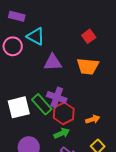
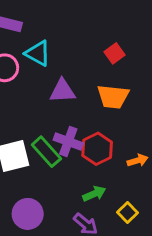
red hexagon: (64, 113) -> (97, 149), moved
orange arrow: (93, 119) -> (138, 160), moved
green arrow: (62, 133) -> (94, 194), moved

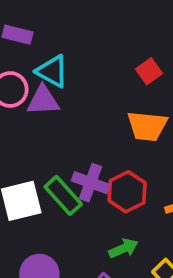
purple triangle: (62, 91) -> (43, 100), moved

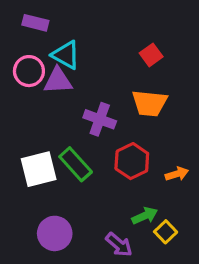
purple cross: (91, 183) -> (100, 119), moved
green arrow: (123, 248) -> (145, 216), moved

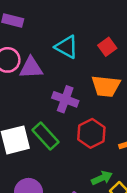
cyan triangle: (66, 55) -> (67, 47), moved

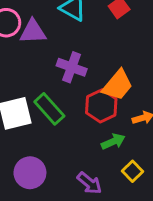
orange trapezoid: (106, 86) -> (118, 85), moved, turned -56
green arrow: (102, 178) -> (113, 142), moved

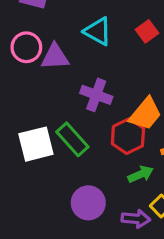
purple circle: (30, 173) -> (88, 203), moved
purple arrow: (89, 183) -> (136, 219), moved, turned -35

